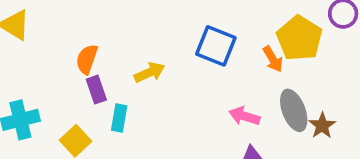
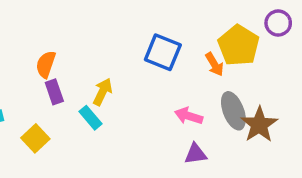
yellow arrow: (149, 72) -> (103, 92), moved, turned -40
cyan rectangle: (119, 118) -> (90, 118), moved, turned -50
brown star: (322, 126) -> (259, 125), size x1.5

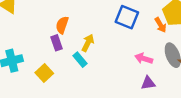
orange semicircle: (46, 64) -> (62, 25), moved

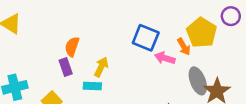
pink arrow: (144, 58) -> (165, 58), moved
cyan rectangle: (80, 60) -> (92, 86), turned -48

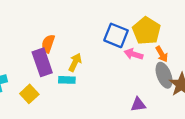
yellow pentagon: (202, 33) -> (146, 31), moved
orange arrow: (184, 47) -> (162, 54), moved
purple rectangle: (66, 67) -> (42, 62), size x1.6

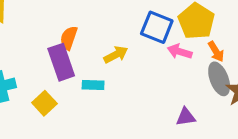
yellow arrow: (75, 62) -> (116, 55), moved, turned 36

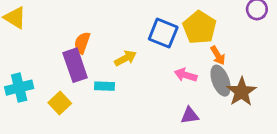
pink arrow: (180, 52) -> (186, 75), moved

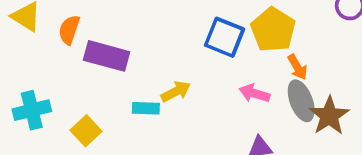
orange semicircle: (82, 43) -> (69, 30), moved
yellow arrow: (125, 58) -> (176, 91), moved
purple rectangle: (75, 65) -> (107, 56), moved, turned -56

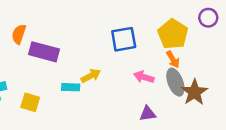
yellow pentagon: (273, 30) -> (173, 34), moved
blue square: (224, 37) -> (124, 39), turned -32
yellow square: (86, 131) -> (30, 102), turned -30

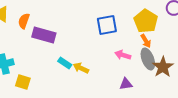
yellow arrow: (91, 76) -> (81, 68), moved, turned -126
cyan rectangle: (71, 87) -> (65, 63), turned 32
yellow square: (30, 102) -> (23, 82), moved

